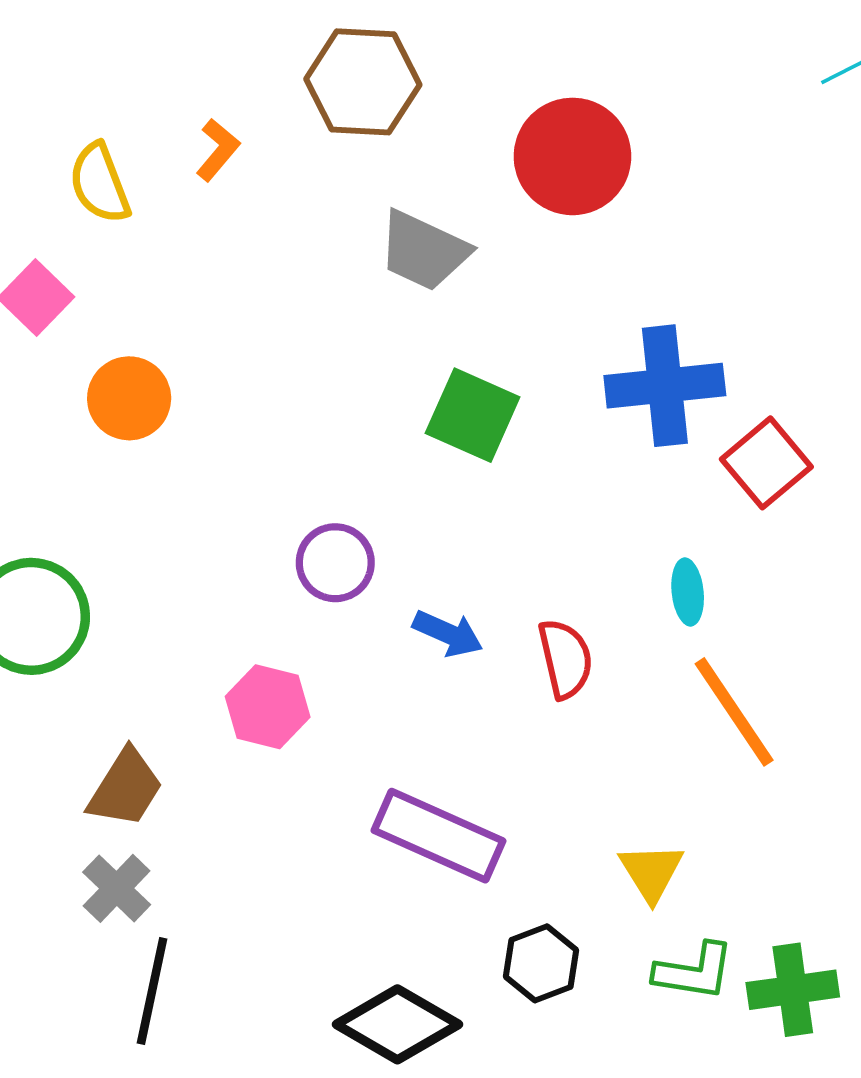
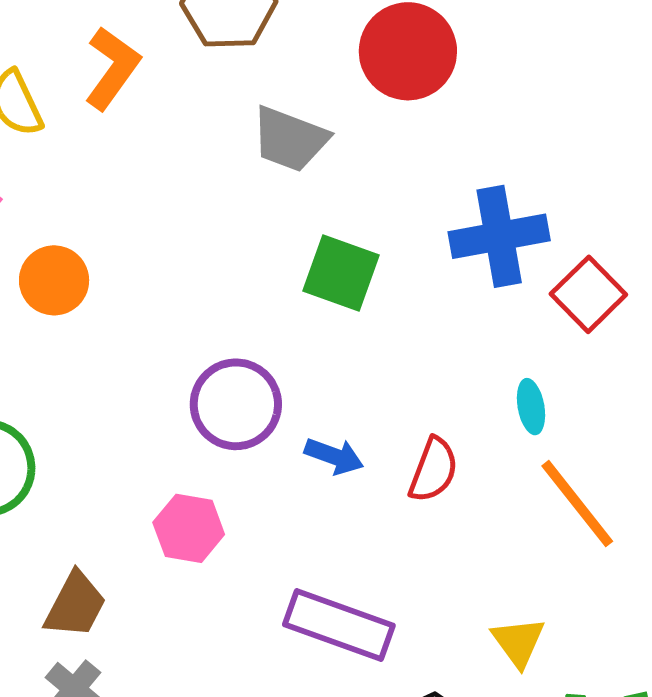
orange L-shape: (218, 150) -> (112, 68), size x1.6
purple circle: (335, 563) -> (236, 404), size x1.4
red semicircle: (565, 659) -> (433, 470), turned 38

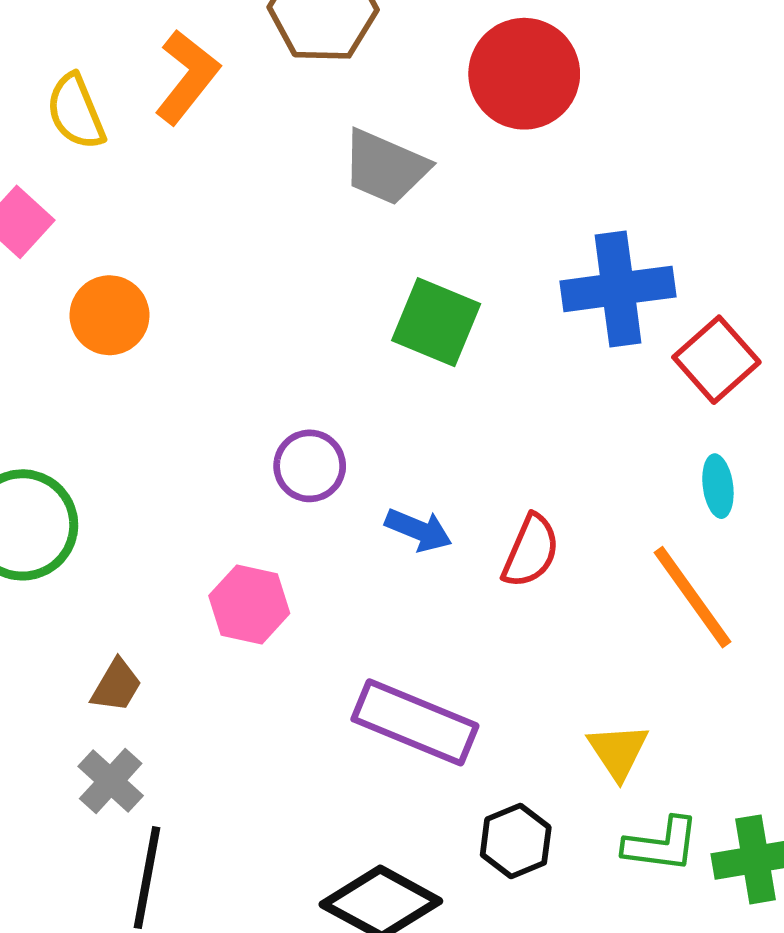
purple circle: (236, 404) -> (310, 466), size x0.7
cyan ellipse: (531, 407) -> (718, 486), moved
brown trapezoid: (75, 605) -> (116, 685), size x0.7

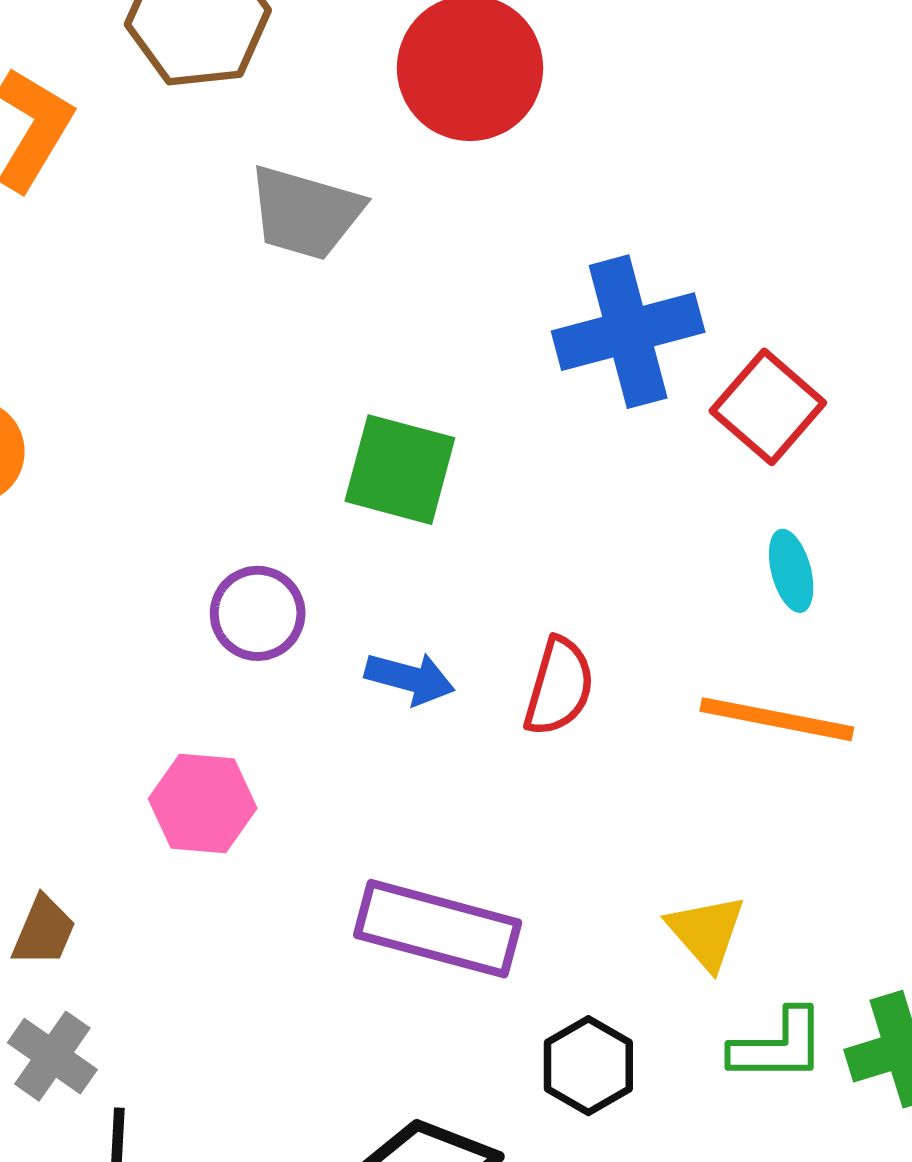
green square: (436, 322) -> (400, 470), moved
orange line: (692, 597) -> (777, 719), turned -36

